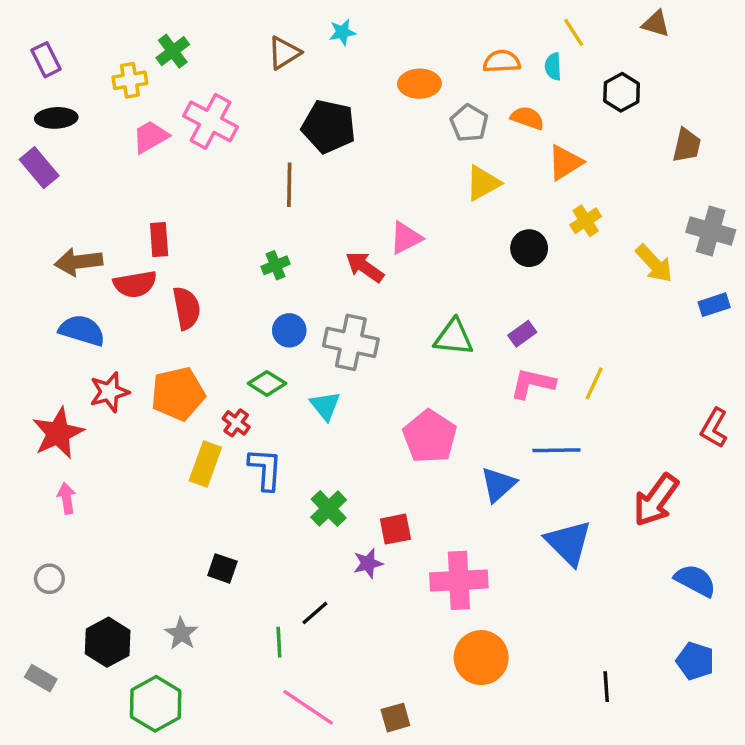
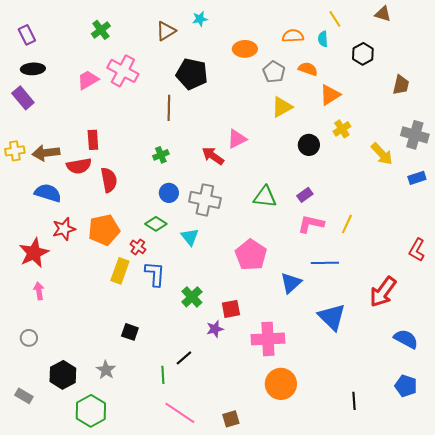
yellow cross: (130, 80) -> (15, 151), moved

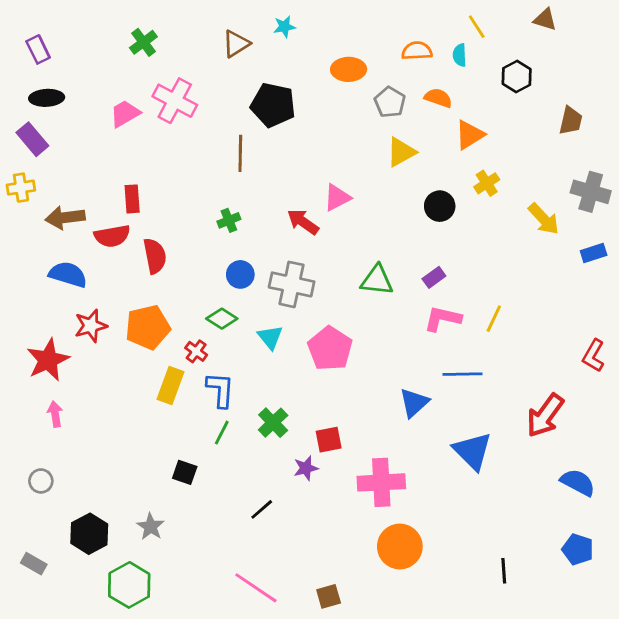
yellow cross: (15, 151) -> (21, 188), moved
pink pentagon: (251, 255) -> (330, 349), moved
green line: (163, 375) -> (222, 433), moved, turned 30

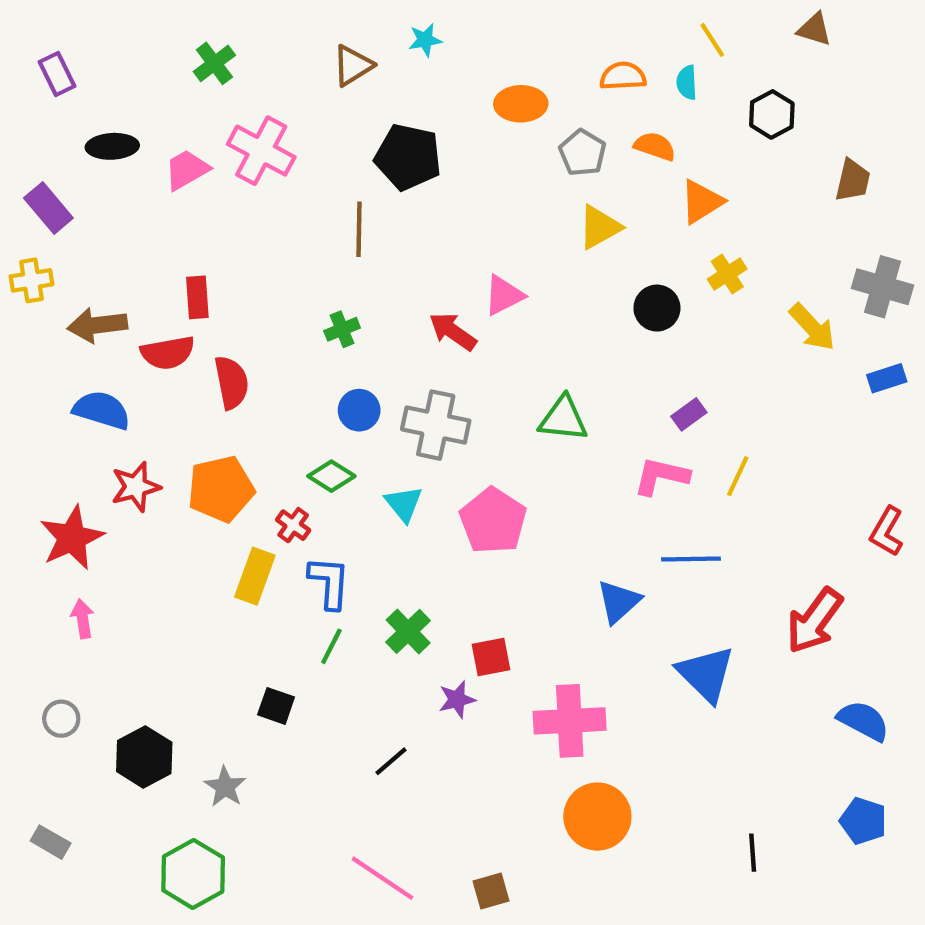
black ellipse: (47, 98) -> (112, 146), moved
purple rectangle: (434, 277) -> (689, 414), moved
black hexagon: (89, 534) -> (144, 757), moved

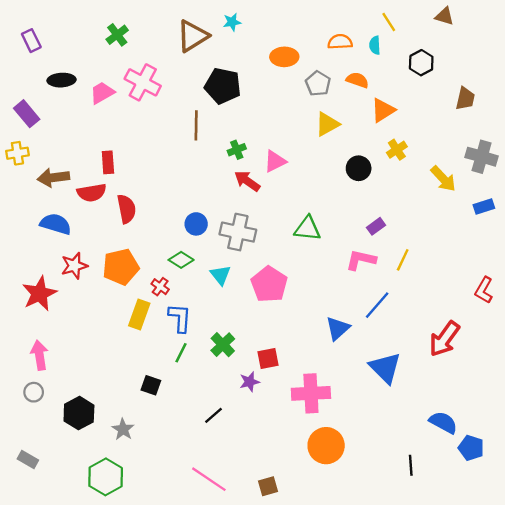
brown triangle: (353, 65) -> (193, 36), size x1.4
green cross: (342, 329) -> (237, 150), moved
blue line: (691, 559) -> (377, 305), turned -48
pink arrow: (83, 619) -> (39, 355), moved, size x1.4
blue semicircle: (863, 721) -> (443, 422), moved

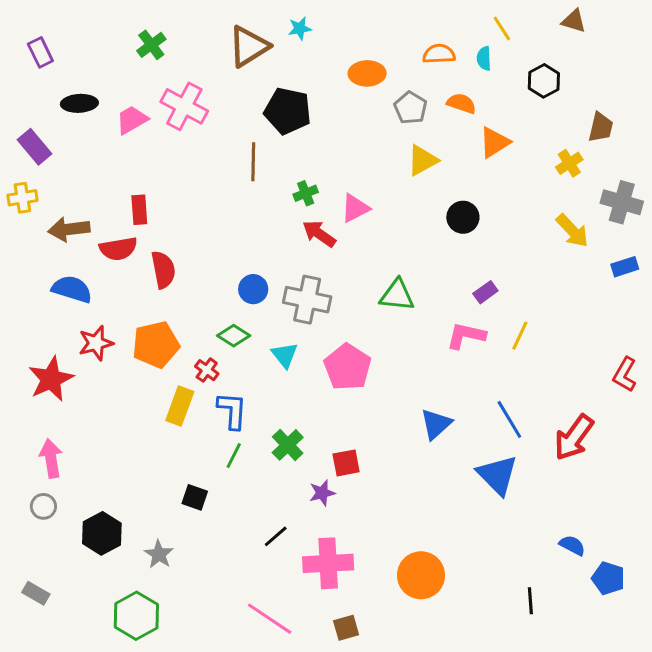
yellow cross: (397, 150) -> (569, 163), moved
blue line: (377, 305) -> (509, 419), moved, turned -72
pink cross: (311, 393) -> (328, 563), moved
blue semicircle: (443, 422) -> (572, 545), size x0.7

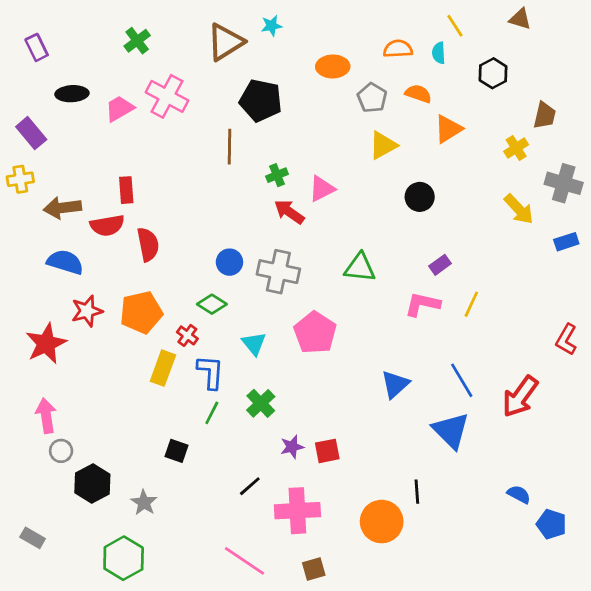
cyan triangle: (285, 355) -> (254, 344), moved
red square: (346, 463) -> (327, 451), moved
gray circle: (43, 506) -> (61, 451), moved
black line: (530, 601) -> (417, 492), moved

